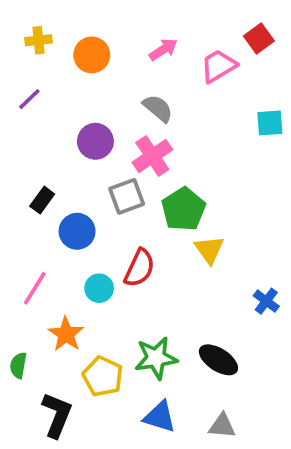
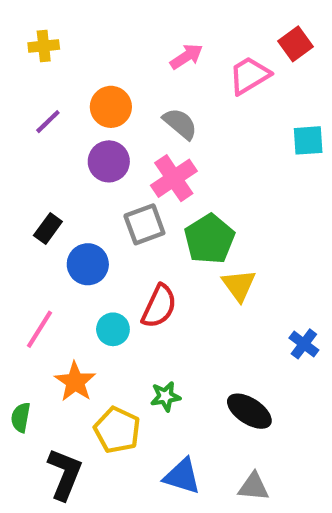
orange circle: (92, 55) -> (111, 107), moved
purple line: (29, 99) -> (48, 122), moved
green star: (156, 358) -> (165, 396), moved, size x0.6

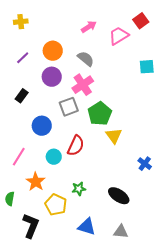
black rectangle: (48, 229) -> (22, 96), moved

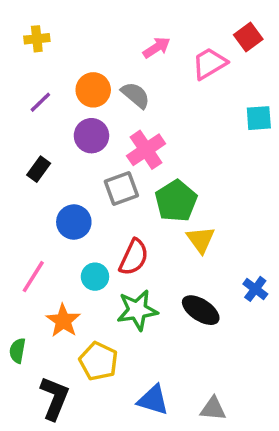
gray semicircle: (86, 59) -> (136, 95), moved
green star: (79, 189) -> (137, 310), moved, size x1.6
black ellipse: (119, 196) -> (201, 310), moved

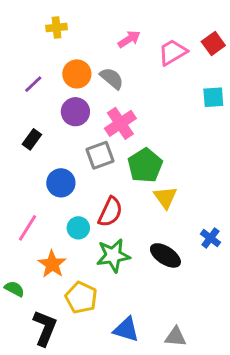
red square: (248, 37) -> (213, 43), moved
yellow cross: (37, 39) -> (57, 28), moved
green semicircle: (17, 351) -> (14, 289), turned 108

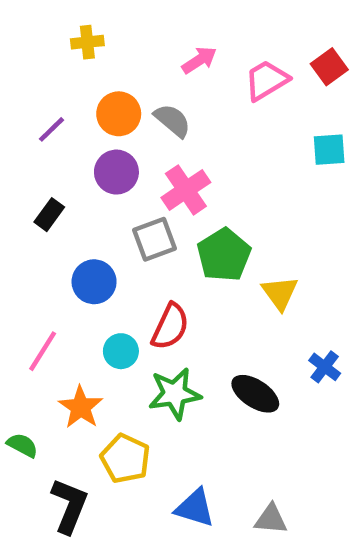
yellow triangle: (165, 197) -> (280, 293), moved

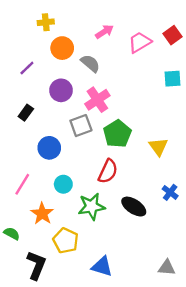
orange circle: (119, 114) -> (62, 48), moved
yellow triangle: (280, 293) -> (158, 147), moved
red semicircle: (170, 327) -> (108, 171), moved
gray triangle: (271, 519) -> (167, 268), moved

